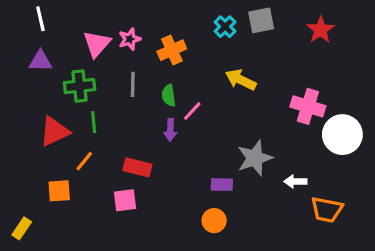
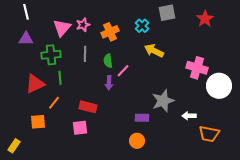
cyan cross: (225, 27) -> (142, 26), moved

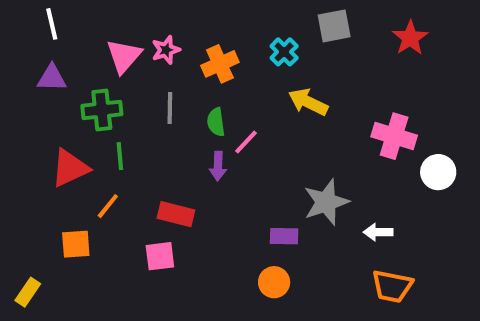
white circle: (219, 86) -> (438, 172), size x0.7
orange trapezoid: (209, 134) -> (392, 286), moved

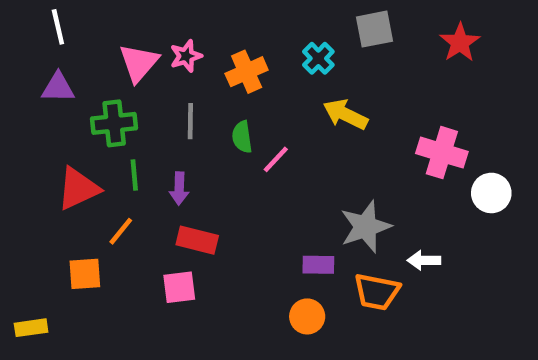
purple arrow: (218, 166) -> (179, 188), moved
orange trapezoid: (392, 286) -> (377, 292), moved
yellow rectangle: (28, 292) -> (31, 328), turned 48

